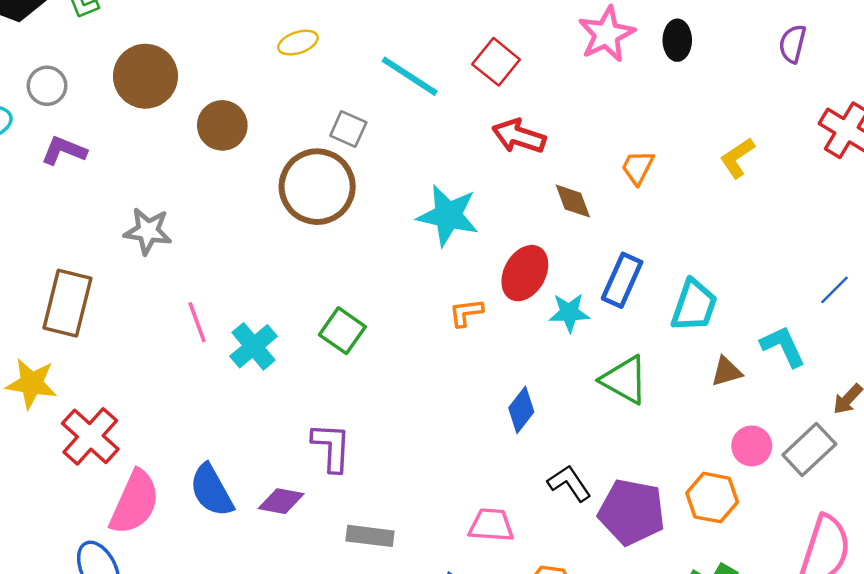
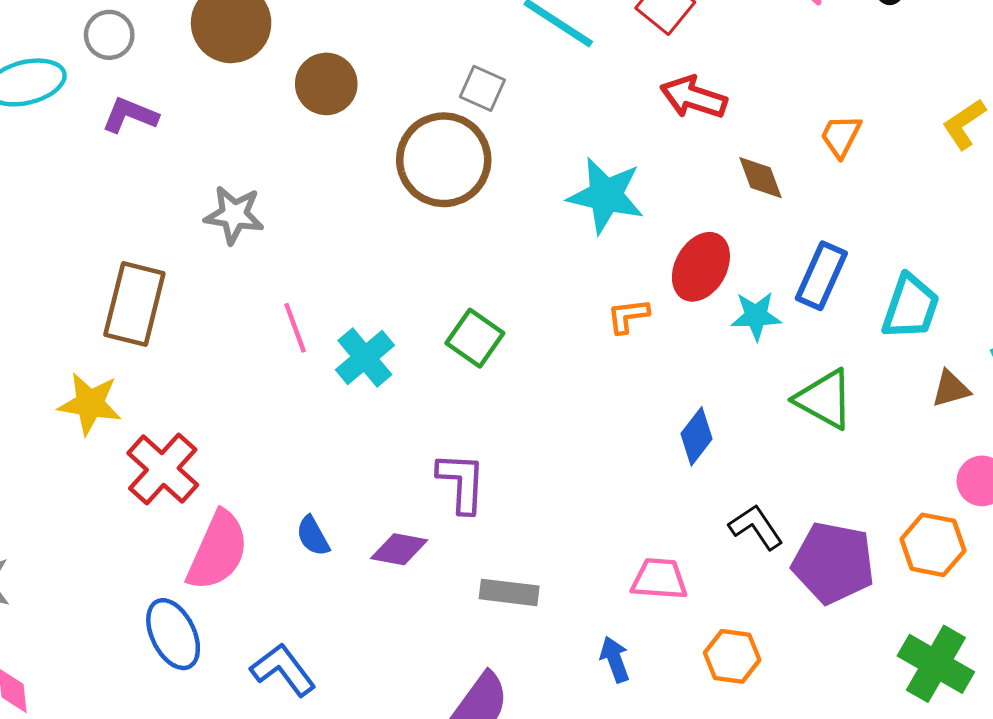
blue semicircle: (211, 490) -> (313, 536), size x0.6

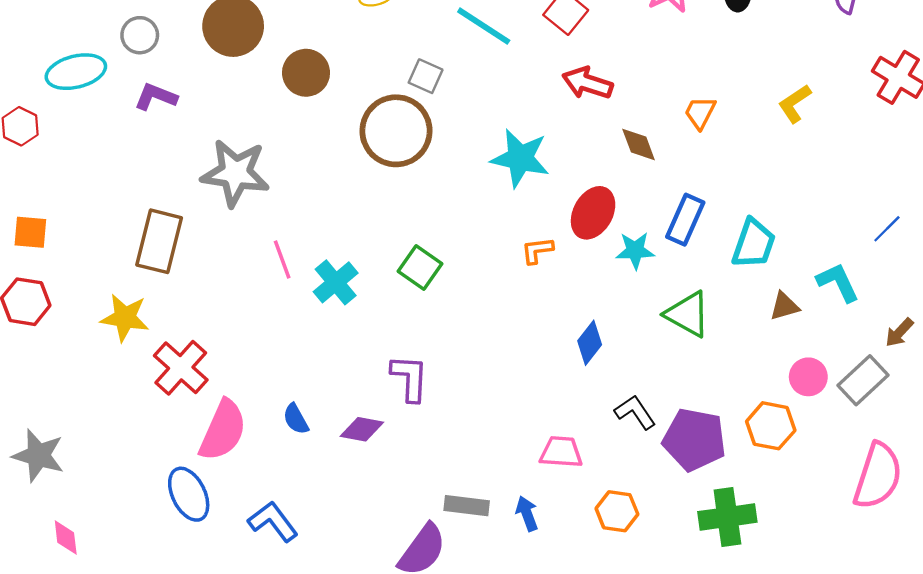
gray star: (234, 215) -> (235, 173), size x1.5
gray rectangle: (509, 592) -> (467, 506), moved
green cross: (936, 664) -> (727, 517), moved, turned -38

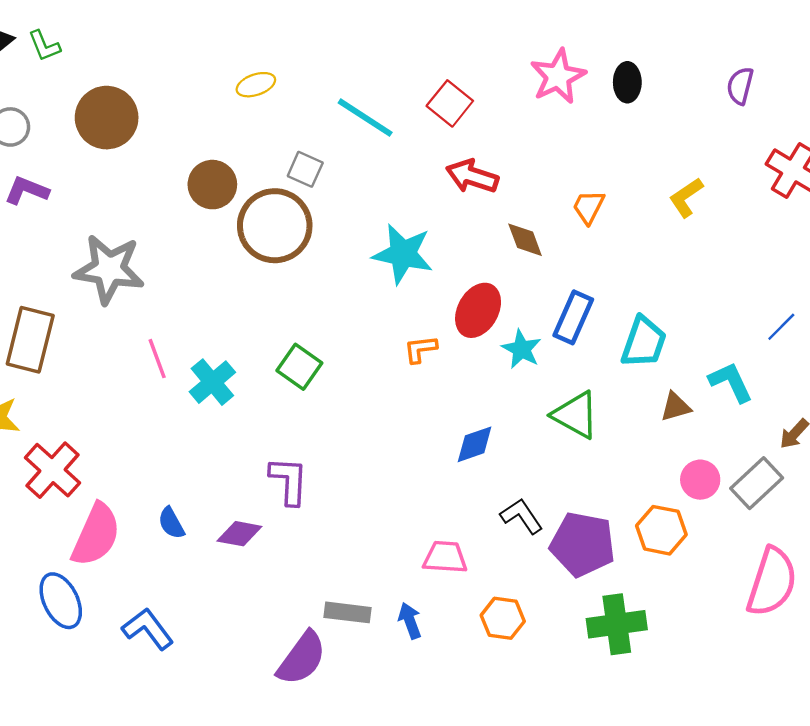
brown circle: (306, 73) -> (212, 185), moved
cyan star: (635, 250) -> (522, 349), turned 30
blue diamond: (590, 343) -> (475, 444), turned 33

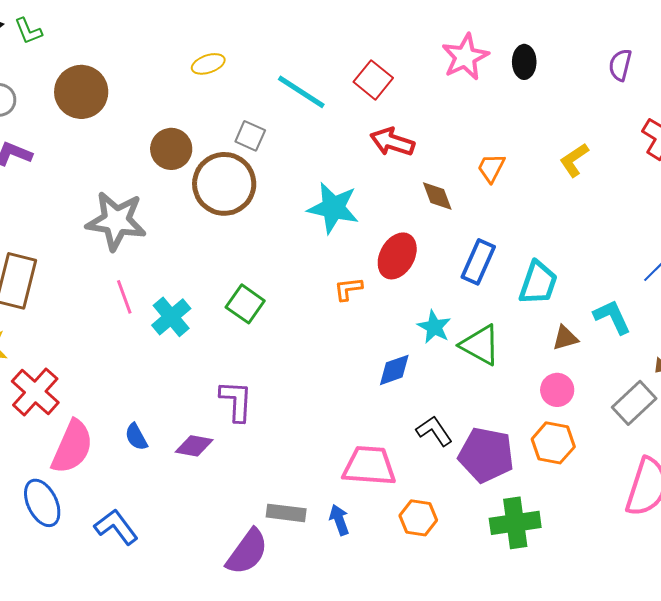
gray star: (109, 269) -> (116, 221), moved
cyan star: (522, 349) -> (434, 327), moved
pink circle: (700, 480) -> (557, 390), moved
pink trapezoid: (445, 557) -> (369, 466), size x1.4

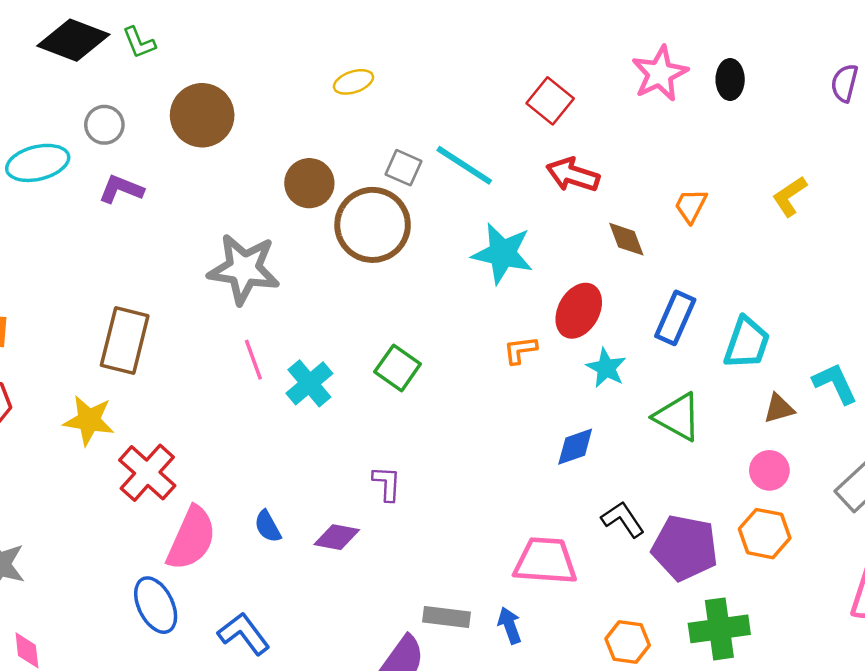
cyan line: (301, 92) -> (464, 165), moved
cyan star: (434, 327) -> (606, 368), moved
purple L-shape: (236, 401) -> (387, 484), size x0.7
orange hexagon: (418, 518) -> (628, 642), moved

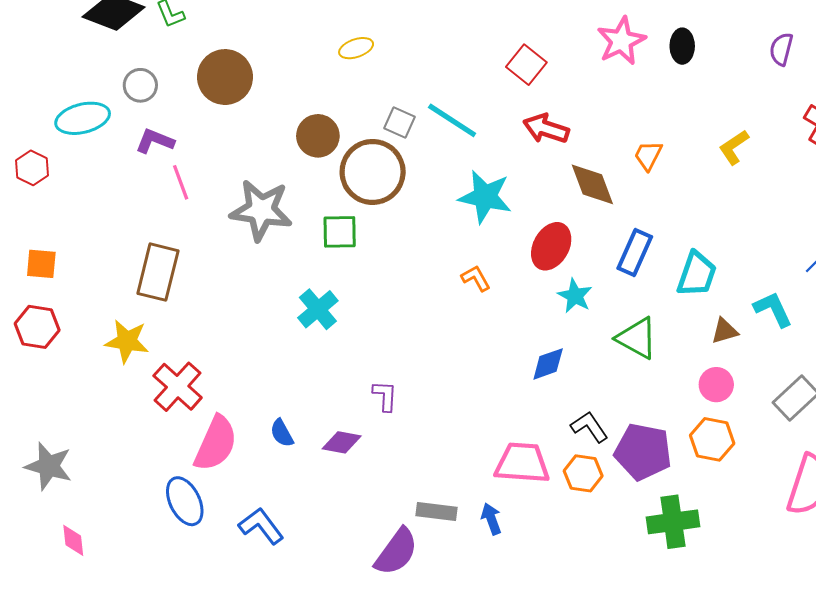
brown diamond: (626, 239) -> (592, 184), size x1.4
orange L-shape: (520, 350) -> (476, 278), moved, turned 68
pink line: (253, 360) -> (181, 182), moved
green square: (398, 368) -> (340, 232), moved, turned -36
orange hexagon: (628, 642) -> (583, 473), moved

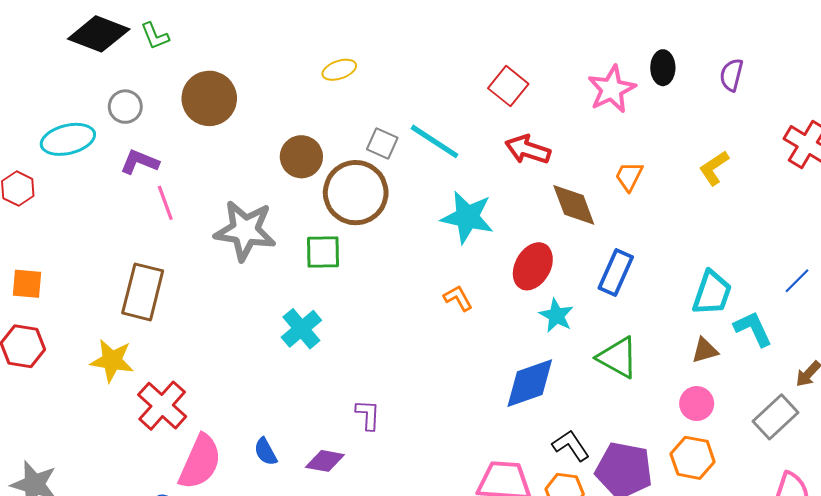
pink star: (621, 41) -> (612, 89), moved
purple semicircle: (781, 49) -> (731, 75), moved
cyan trapezoid: (697, 274) -> (712, 293), moved
blue diamond: (548, 364) -> (530, 383), size x1.5

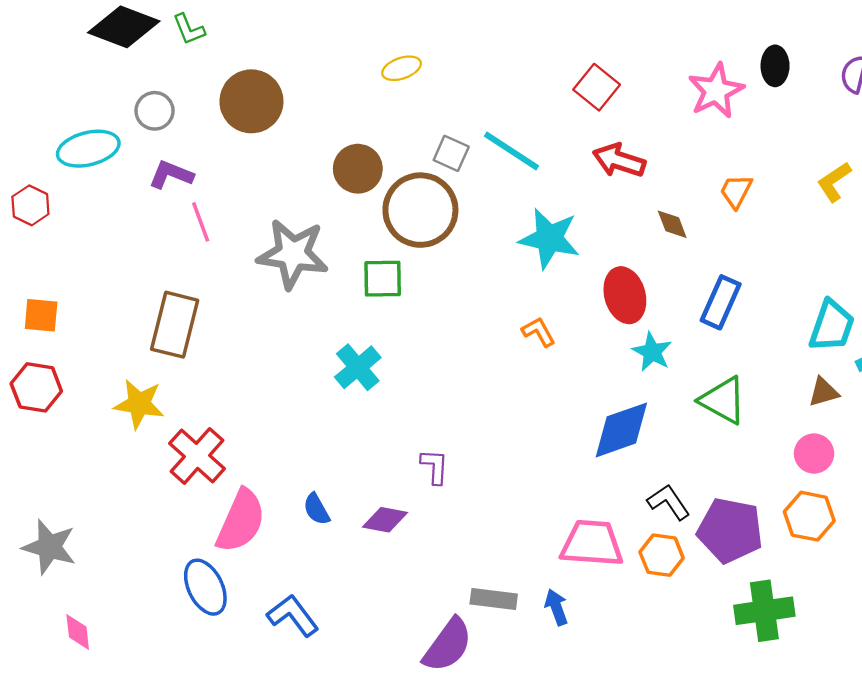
brown diamond: (574, 205) -> (672, 224), size x0.6
red ellipse: (533, 266) -> (625, 295), turned -45

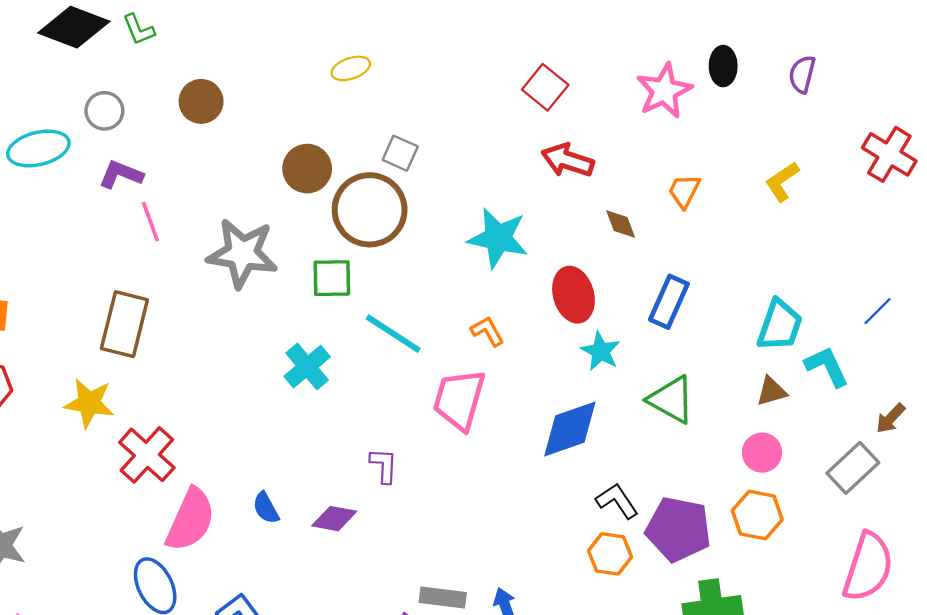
brown circle: (251, 101) -> (201, 101), size x0.7
cyan line: (511, 151) -> (393, 334), moved
pink trapezoid: (592, 543) -> (459, 400), moved, turned -78

